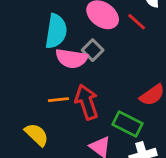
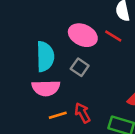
pink semicircle: (72, 58) -> (46, 88), moved
red arrow: (87, 102) -> (82, 113), size x0.7

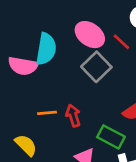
gray square: (80, 67) -> (96, 67), moved, size x1.5
pink semicircle: (46, 88) -> (23, 66), moved

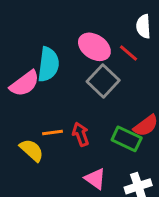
pink semicircle: (23, 66) -> (25, 84), turned -44
green rectangle: (111, 137) -> (127, 139), moved
yellow semicircle: (26, 145) -> (32, 150), moved

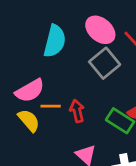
pink semicircle: (25, 84) -> (30, 91), moved

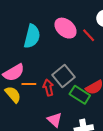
gray square: (105, 63) -> (63, 76), moved

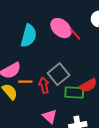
red line: (89, 35) -> (75, 34), moved
green rectangle: (80, 95) -> (74, 92), turned -30

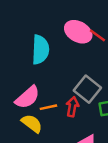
red arrow: (44, 85) -> (72, 107), turned 35

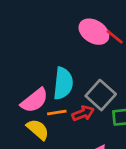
cyan semicircle: (40, 50) -> (63, 83), moved
red arrow: (72, 107) -> (83, 113), turned 54

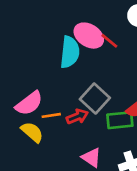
cyan semicircle: (63, 83) -> (70, 52), moved

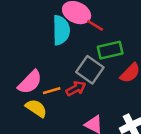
red line: (109, 41) -> (95, 25), moved
green rectangle: (120, 120) -> (110, 50), moved

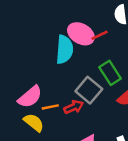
red line: (95, 25) -> (99, 35), moved, turned -63
green rectangle: (110, 50) -> (110, 73), turned 65

